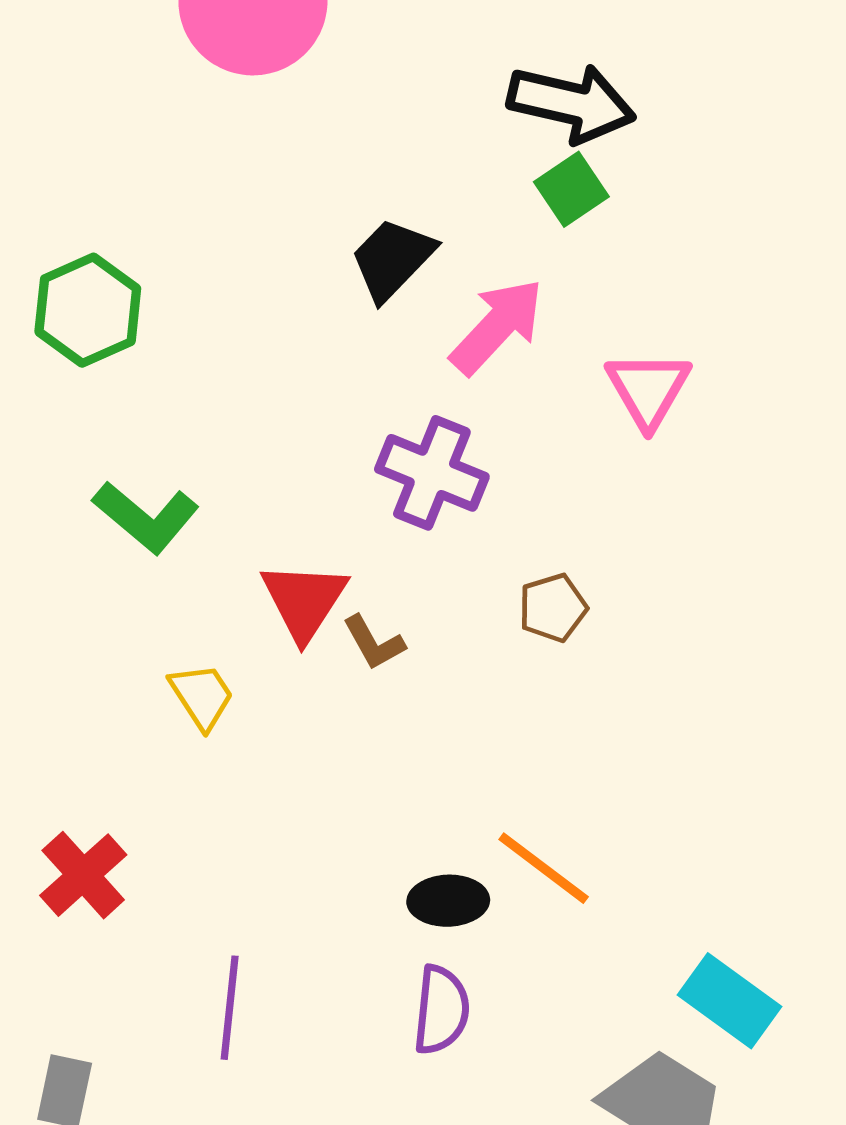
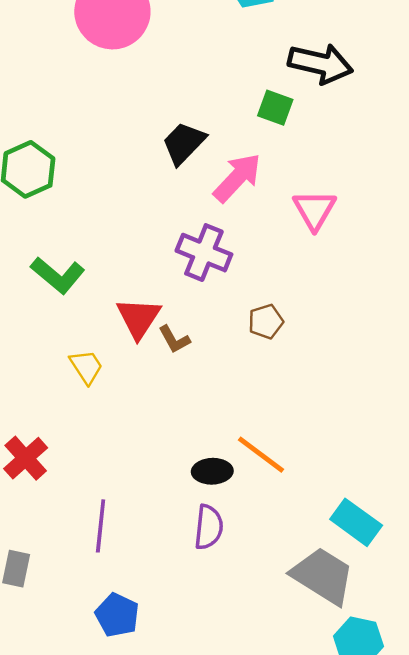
black arrow: (571, 103) -> (320, 64), moved
green square: (571, 189) -> (275, 108), turned -36

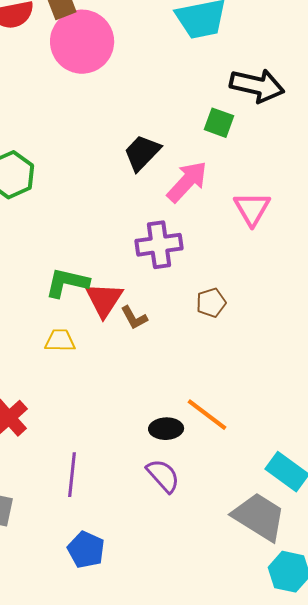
purple cross: (204, 253) -> (159, 245), turned -30
green L-shape: (58, 275) -> (67, 283), moved, turned 153
yellow trapezoid: (86, 367) -> (60, 341), turned -56
purple semicircle: (209, 527) -> (163, 476), turned -48

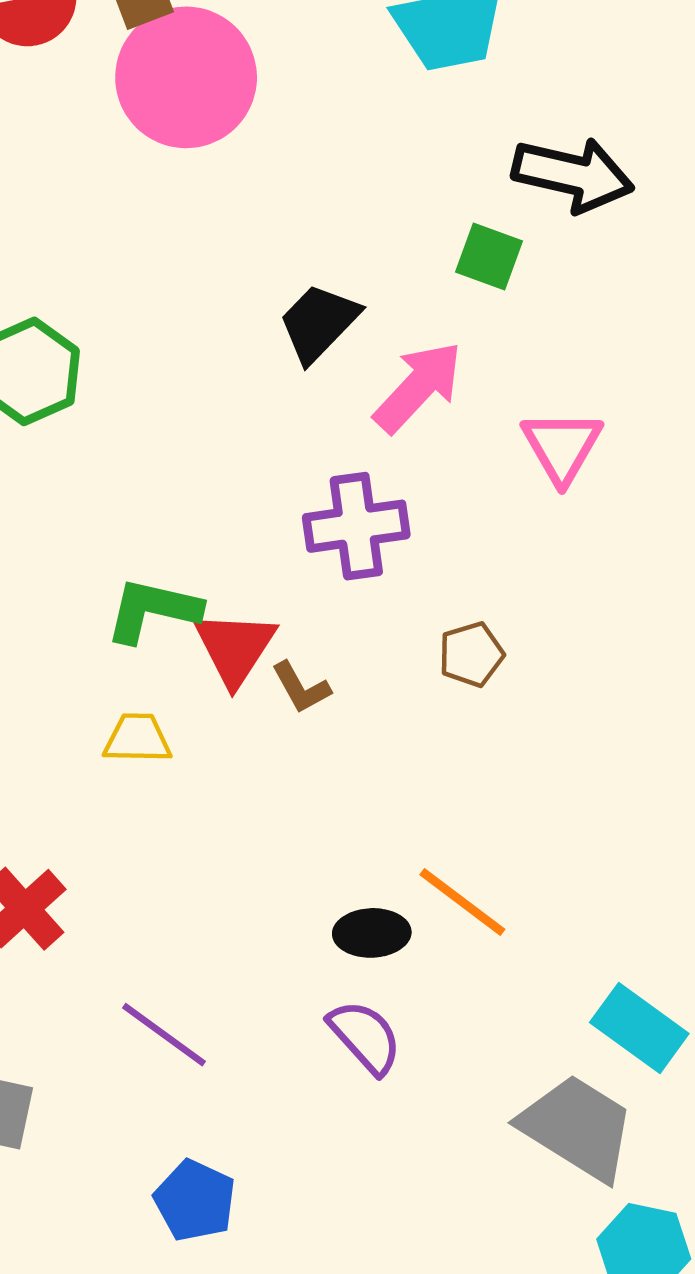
purple line: (72, 475) -> (164, 1035), turned -60

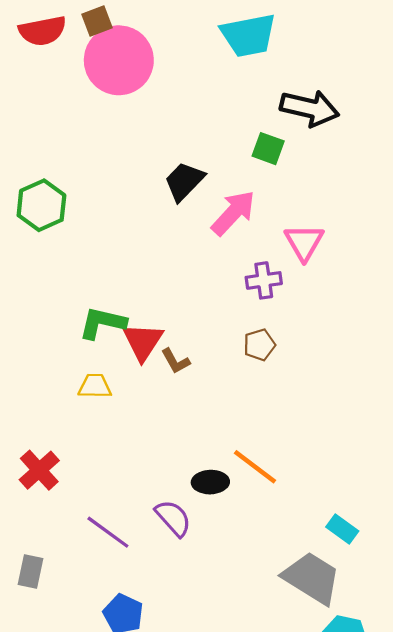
purple cross: (356, 526) -> (264, 280), moved, size x0.7
cyan rectangle: (639, 1028) -> (342, 529), size x0.7
purple semicircle: (365, 1037) -> (173, 518), moved

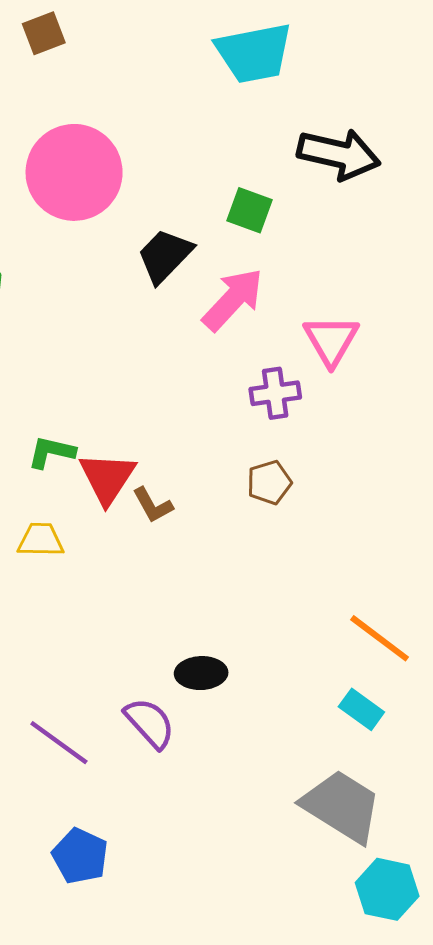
pink circle: (119, 60) -> (74, 172), moved
green square: (268, 149) -> (249, 210), moved
green L-shape: (102, 323) -> (51, 452), size x0.7
orange line: (255, 467) -> (380, 638), moved
cyan rectangle: (342, 529) -> (361, 709), moved

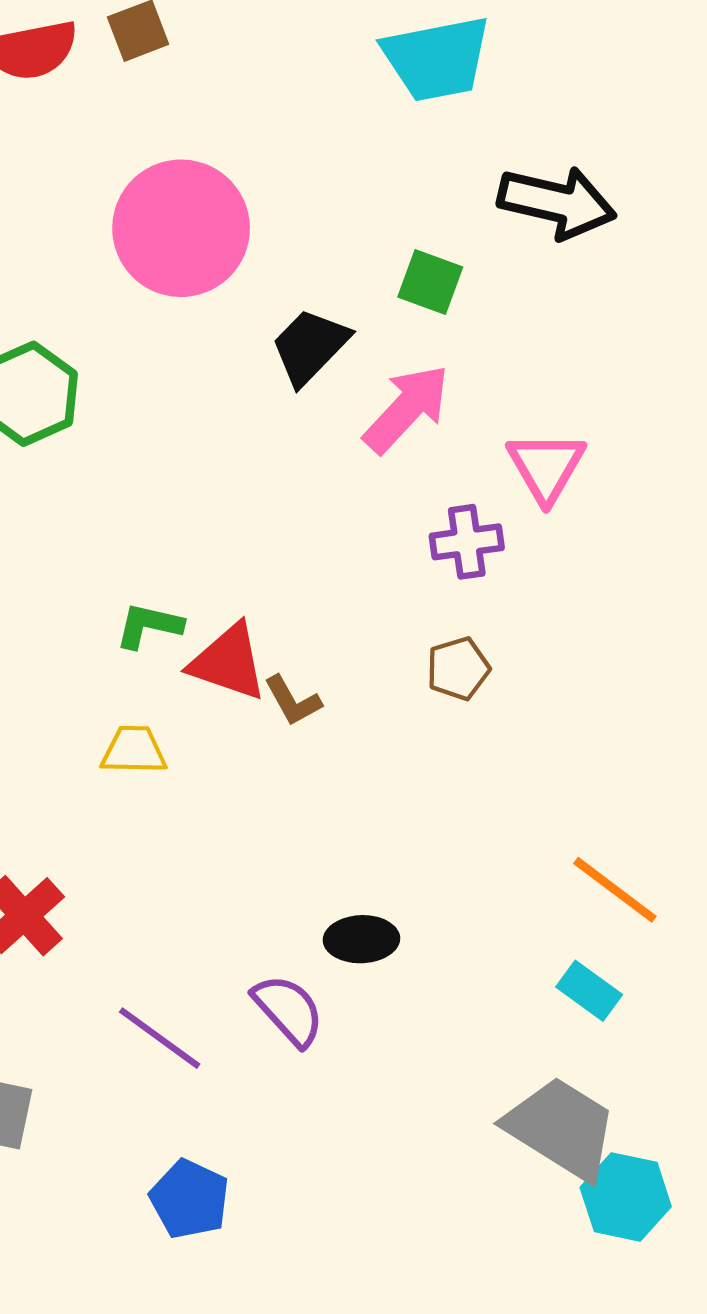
red triangle: (107, 478) -> (228, 662), turned -44
cyan hexagon: (387, 889) -> (626, 1197), moved

